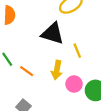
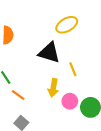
orange line: (27, 71) -> (18, 95), moved

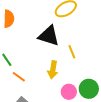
pink circle: (70, 101) -> (69, 92), moved

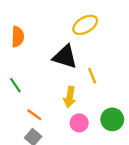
orange line: (19, 77) -> (34, 115), moved
pink circle: (69, 92) -> (79, 123), moved

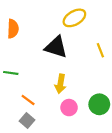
yellow line: (92, 76) -> (100, 50), moved
green line: (15, 85) -> (11, 73), turned -48

